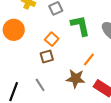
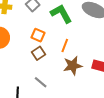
orange line: (89, 59) -> (65, 45), moved

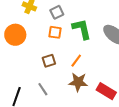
orange square: (38, 35) -> (55, 32), moved, turned -32

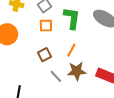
green L-shape: (82, 29) -> (72, 18), turned 30
gray line: (43, 89) -> (56, 76), moved

